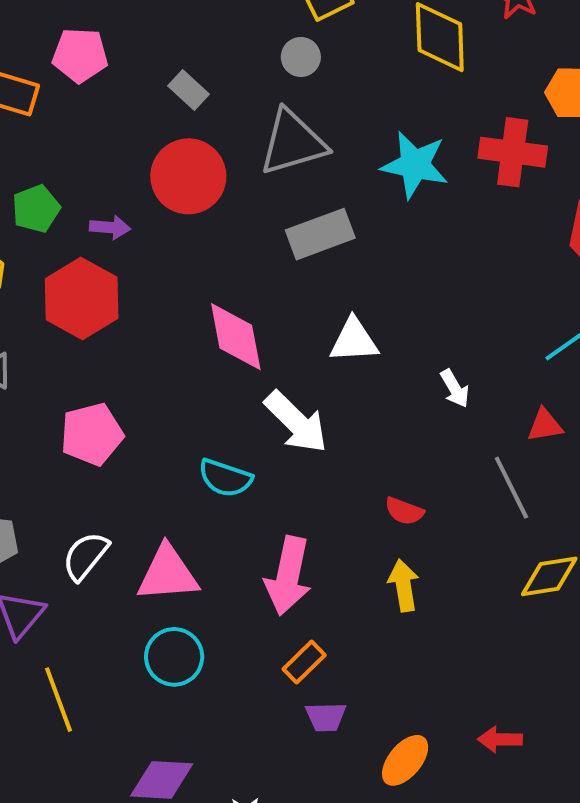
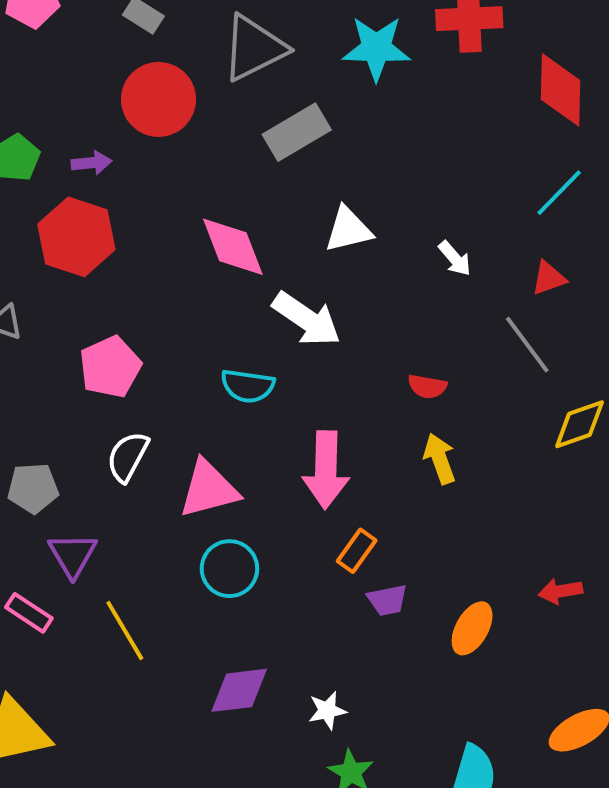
white semicircle: (85, 556) -> (128, 457), moved

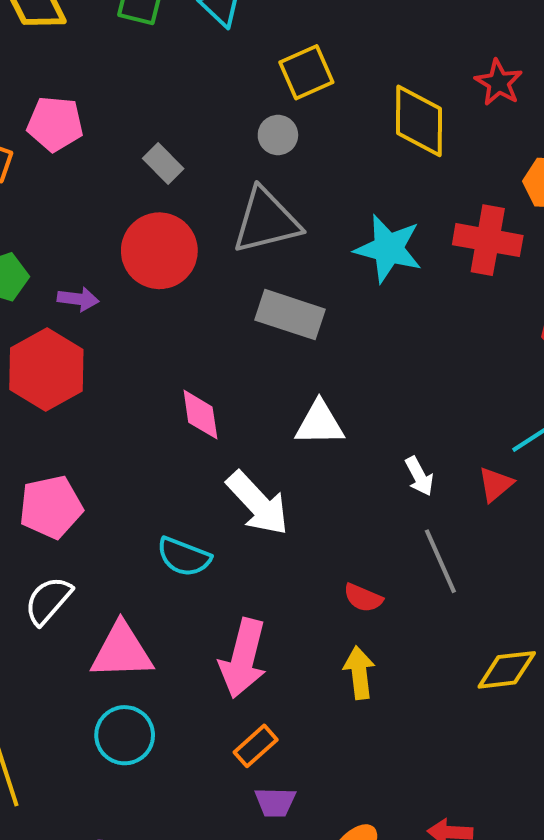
gray rectangle: (297, 132) -> (290, 315), turned 36
pink diamond: (233, 247) -> (200, 415), size x0.7
red triangle: (549, 278) -> (496, 484), moved, turned -33
gray line: (527, 345) -> (440, 561), moved

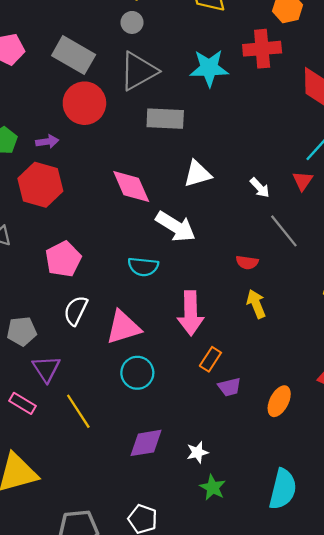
gray rectangle: (163, 164) -> (74, 55), size x1.8
pink diamond: (200, 415) -> (131, 187), size x1.4

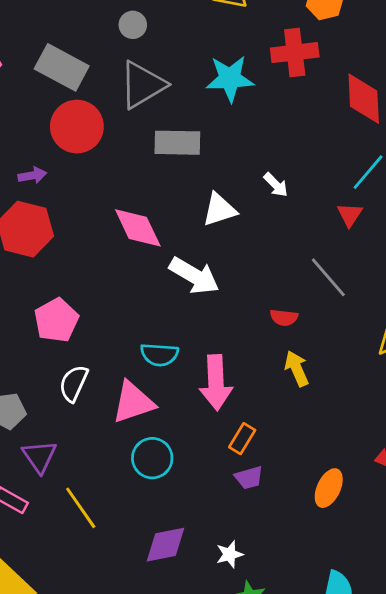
white arrow: (260, 188) -> (276, 185), moved
cyan semicircle: (143, 267) -> (159, 355), moved
purple trapezoid: (229, 387) -> (249, 478), moved

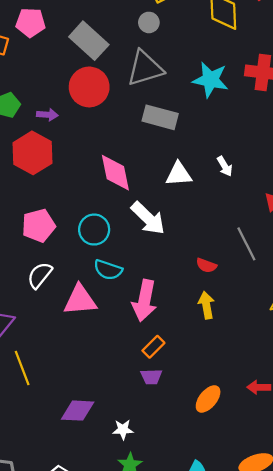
cyan circle: (152, 458) -> (94, 230), moved

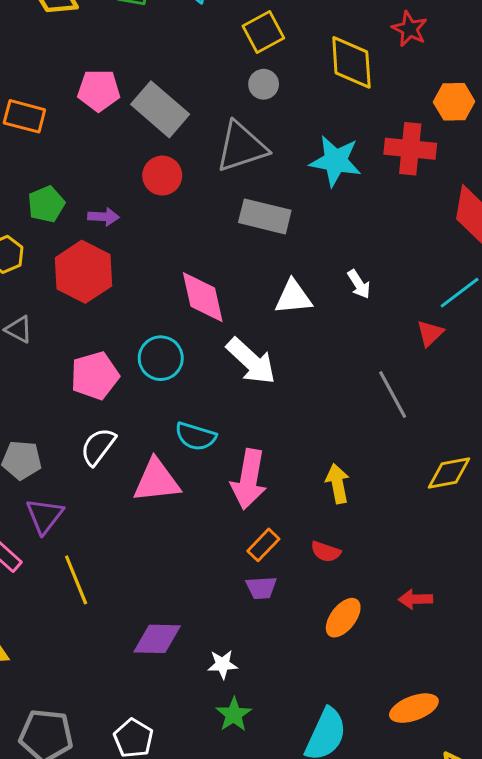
gray circle: (149, 22) -> (264, 84), moved
pink pentagon: (31, 23) -> (99, 90), moved
red circle: (89, 87) -> (162, 176), size x0.7
cyan circle: (94, 230) -> (161, 358), moved
red semicircle: (206, 265) -> (326, 552), moved

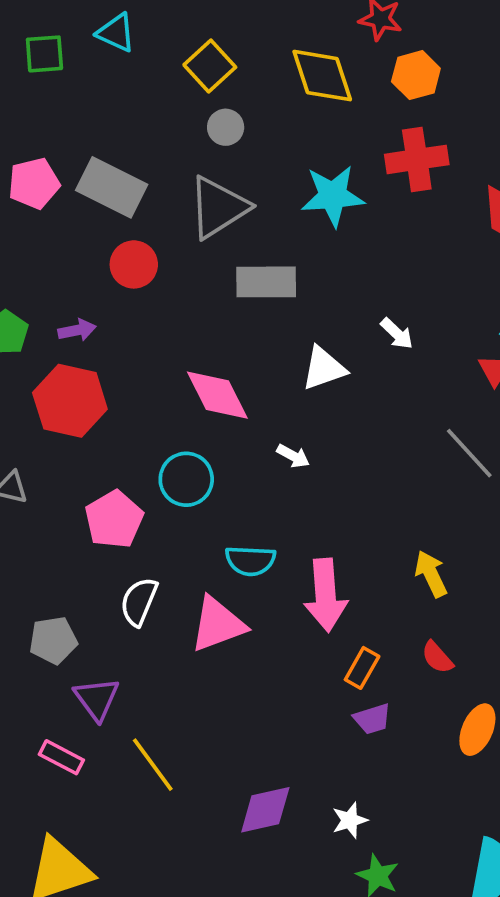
orange hexagon: (454, 102) -> (416, 75), moved
white arrow: (251, 361) -> (293, 456), size x0.5
red semicircle: (326, 552) -> (437, 657), turned 44

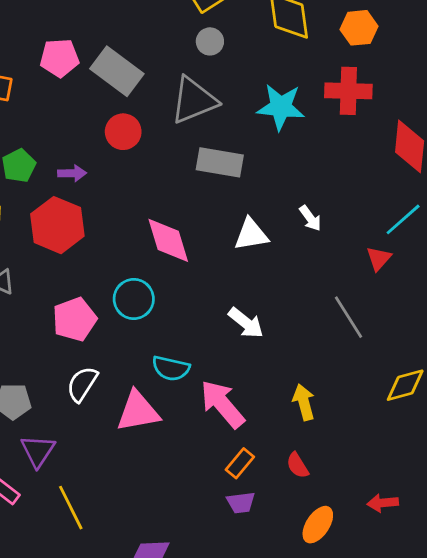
white arrow: (293, 456) -> (246, 323), moved, size x1.5
pink arrow: (326, 595) -> (222, 404), turned 134

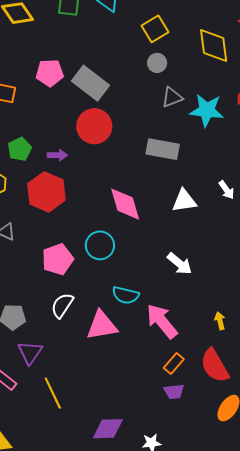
gray triangle: (194, 100) -> (172, 97), moved, size x0.6
red circle: (123, 132) -> (94, 126), size x1.4
yellow arrow: (304, 402) -> (220, 321), size x0.7
red semicircle: (297, 465) -> (215, 366), size x1.8

